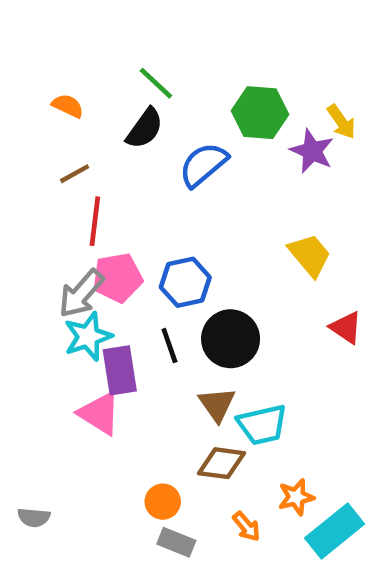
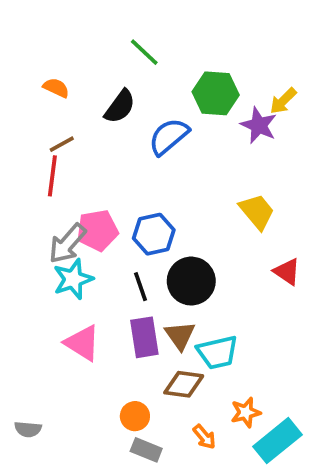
green line: (156, 83) -> (144, 52), moved
yellow arrow: (341, 122) -> (283, 101), turned 80
red line: (95, 221) -> (52, 176), moved
purple rectangle: (120, 370) -> (144, 337), moved

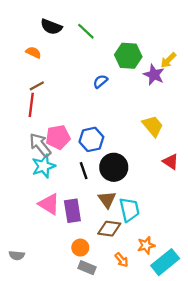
black semicircle: (120, 107) -> (51, 27), moved, turned 75
blue semicircle: (169, 137) -> (100, 81), size x0.6
gray arrow: (67, 244) -> (40, 145), turned 100
purple rectangle: (144, 337) -> (72, 211), moved
cyan trapezoid: (218, 352) -> (129, 210), turned -90

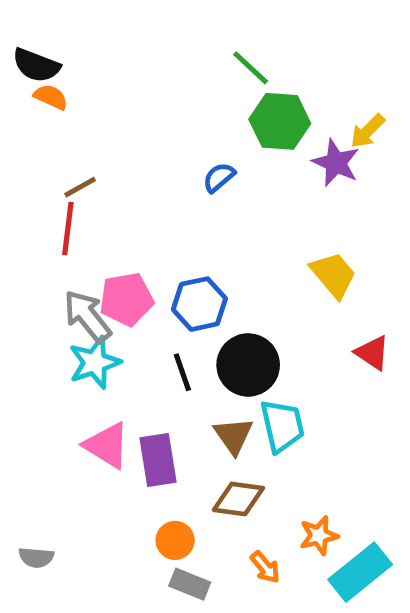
black semicircle: (51, 27) -> (36, 65), moved
green line: (86, 31) -> (251, 68), moved
orange semicircle: (33, 52) -> (51, 97), moved
cyan trapezoid: (129, 210) -> (282, 426), moved

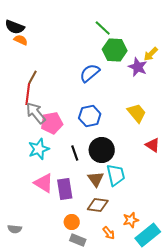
blue semicircle: (219, 177) -> (90, 73), size x1.5
brown line: (80, 187) -> (33, 77), turned -32
blue hexagon: (199, 304) -> (90, 116), moved
gray arrow: (87, 316) -> (36, 113), moved

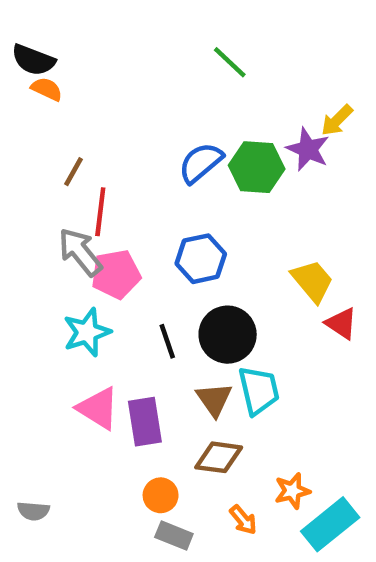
green hexagon: (115, 50) -> (257, 167), moved
red line: (28, 94) -> (100, 212), moved
yellow trapezoid: (137, 113) -> (312, 281), moved

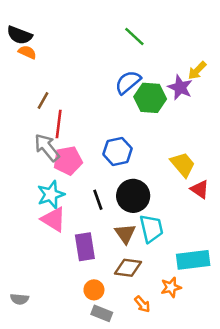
blue semicircle: (201, 163) -> (128, 82), moved
pink triangle: (98, 408) -> (53, 219), moved
cyan rectangle: (330, 524) -> (193, 260), moved, turned 32

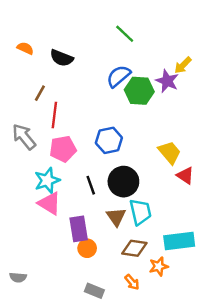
black semicircle: (20, 35) -> (62, 58), moved
gray arrow: (47, 148) -> (24, 137), moved
brown diamond: (128, 268) -> (134, 248), moved
orange circle: (94, 290) -> (87, 248), moved

